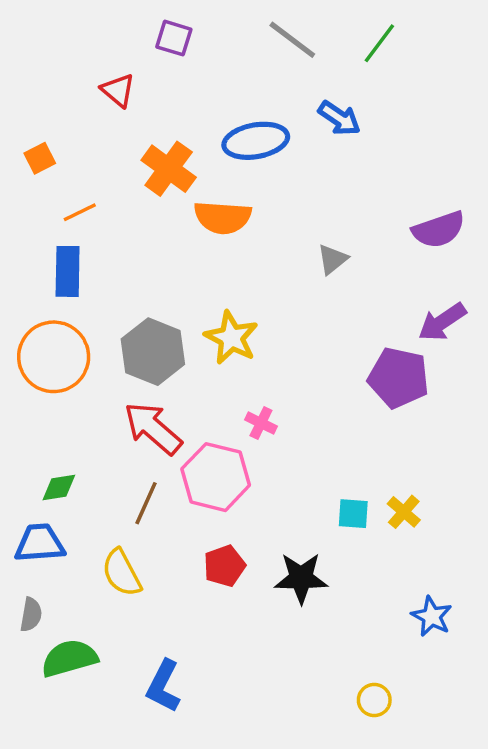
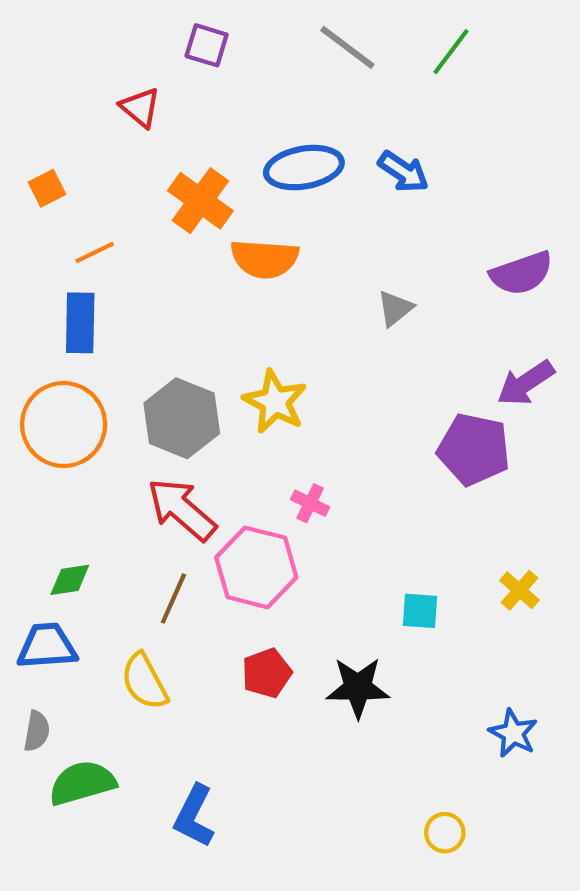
blue arrow: (339, 118) -> (403, 172), moved
yellow cross: (404, 512) -> (519, 590), moved

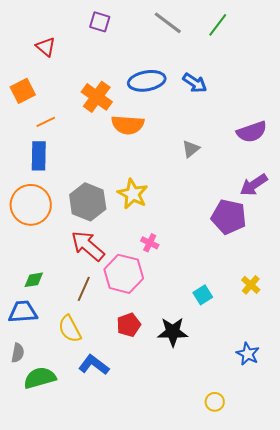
red triangle: (140, 107) -> (46, 47), moved
orange square: (47, 188) -> (23, 91), size x1.4
cyan square: (420, 611) -> (203, 295), turned -36
blue L-shape: (194, 816) -> (94, 365), moved, turned 100

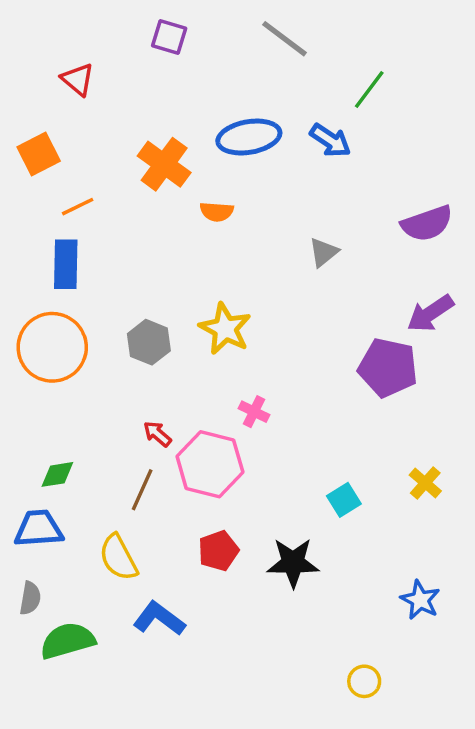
green line: (218, 25) -> (369, 90), moved
orange semicircle: (128, 125) -> (217, 212), size x0.6
gray hexagon: (88, 202) -> (149, 342), size x0.7
red arrow: (88, 246) -> (157, 434), moved, size x0.5

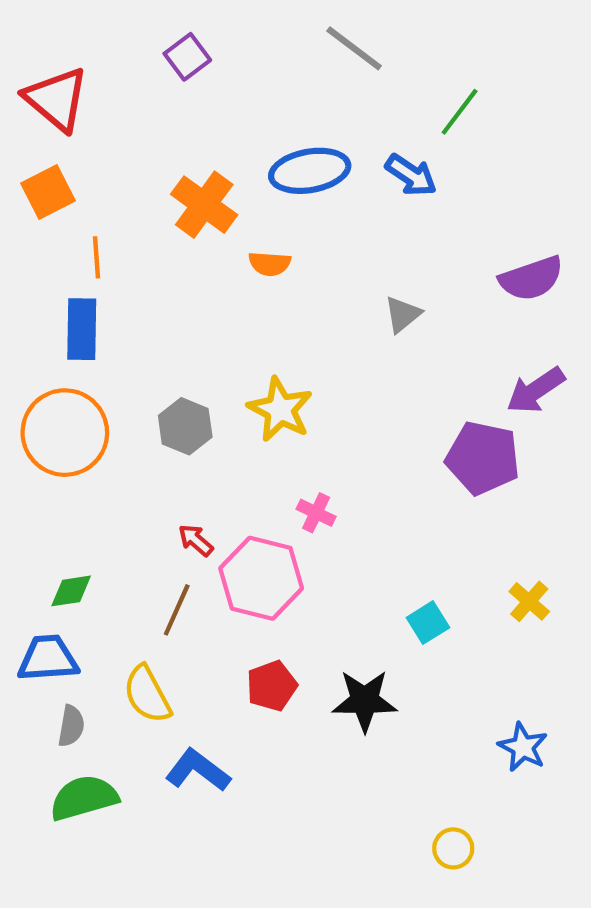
purple square: (169, 37) -> (187, 57), moved, turned 36
red triangle: (78, 79) -> (56, 99), moved, size x1.6
orange line: (78, 207) -> (97, 257), turned -68
gray semicircle: (30, 598) -> (71, 726), moved

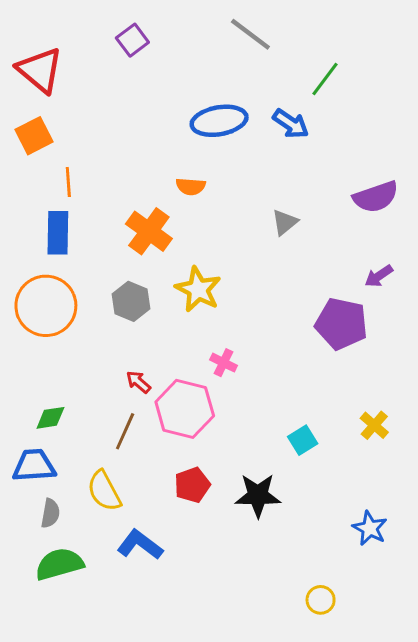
orange cross: (204, 205) -> (149, 231), moved
purple arrow: (536, 390) -> (379, 276), size x0.7

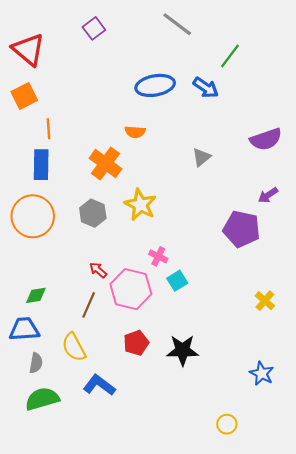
cyan square: (303, 440) -> (177, 281), moved

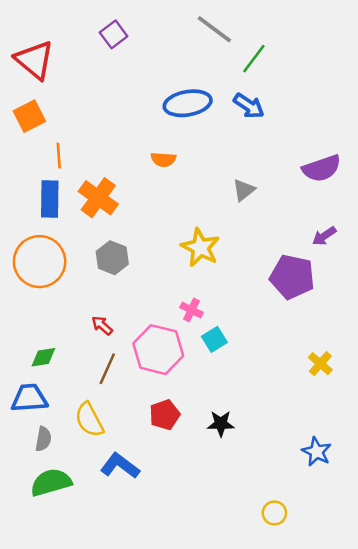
green line: (230, 56) -> (254, 59), moved
orange cross: (106, 164) -> (98, 198), moved
yellow star: (140, 205) -> (200, 248), moved
red arrow: (98, 270) -> (102, 325), moved
black star: (183, 350) -> (221, 424), size x0.7

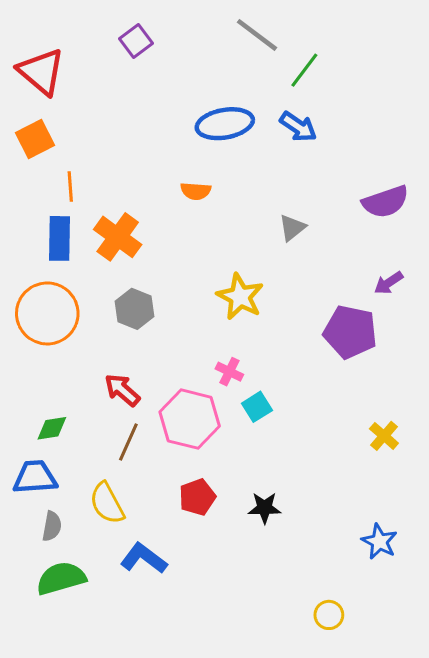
red arrow: (102, 325) -> (122, 390), size x1.4

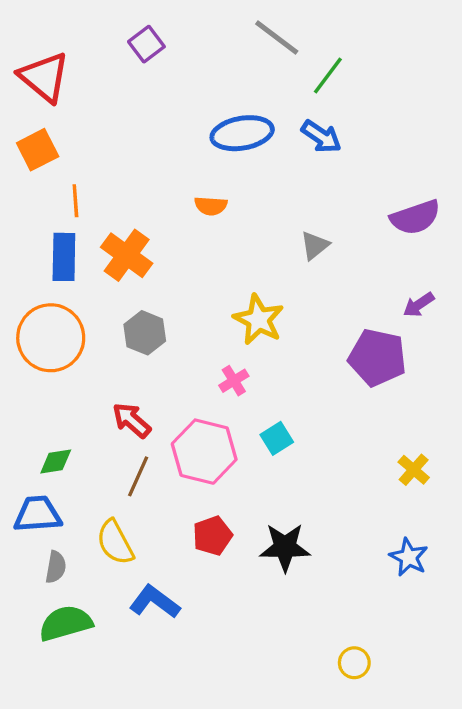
pink cross: (229, 372) -> (234, 381), moved, turned 32
black star: (265, 508) -> (285, 547), size x1.4
blue star: (379, 542) -> (409, 557), moved

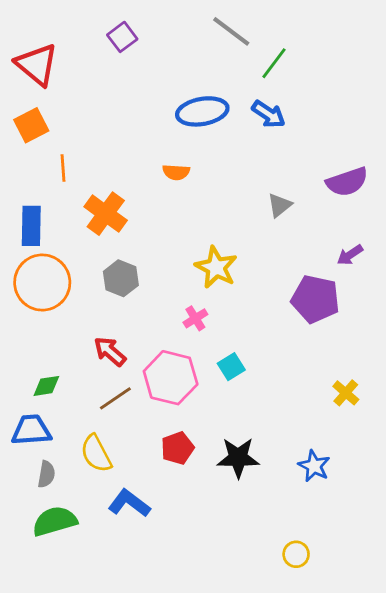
gray triangle: (315, 245) -> (280, 205), moved
blue rectangle: (64, 257) -> (31, 226), moved
brown line: (138, 476) -> (115, 398), turned 32
blue star: (409, 557) -> (314, 466), moved

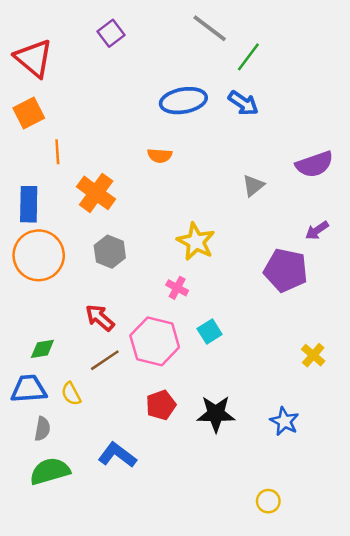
pink cross: (195, 318) -> (177, 288), turned -30
yellow semicircle: (96, 454) -> (71, 394), moved, size x0.7

